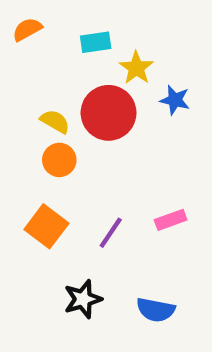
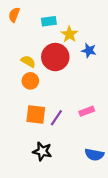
orange semicircle: (27, 29) -> (14, 15), turned -40
orange square: (46, 226) -> (36, 114), moved, turned -30
black star: (83, 299) -> (42, 151), turned 30
blue semicircle: (156, 310) -> (94, 155), moved

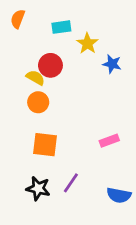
red circle: (55, 57) -> (50, 65), moved, size x0.7
purple line: (56, 118) -> (71, 183), moved
black star: (42, 151) -> (38, 188), moved

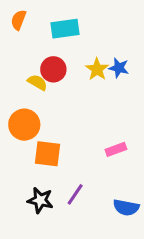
cyan rectangle: (61, 27) -> (65, 29), size x1.4
yellow star: (87, 43) -> (97, 69), moved
orange circle: (38, 102) -> (24, 125), moved, size x1.4

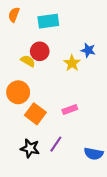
yellow star: (97, 69) -> (72, 63), moved
pink rectangle: (116, 149) -> (70, 110), moved
orange square: (48, 154) -> (35, 114), turned 30

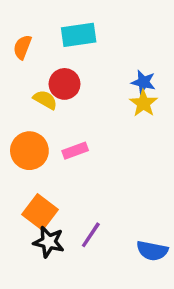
orange semicircle: (14, 15) -> (22, 47), moved
yellow star: (72, 63) -> (143, 103), moved
pink rectangle: (70, 110) -> (75, 151), moved
orange square: (35, 114) -> (40, 212), moved

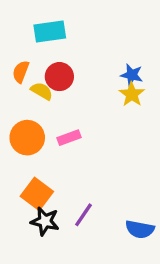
cyan rectangle: (79, 35) -> (50, 32), moved
orange semicircle: (22, 47) -> (21, 72), moved

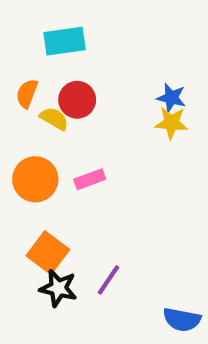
yellow star: (132, 94) -> (171, 123), turned -30
blue semicircle: (140, 229) -> (182, 320), moved

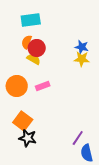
orange semicircle: (27, 94) -> (27, 42), moved
yellow semicircle: (54, 119) -> (34, 59), moved
purple line: (109, 280) -> (78, 138), moved
blue semicircle: (182, 320) -> (87, 153), turned 66

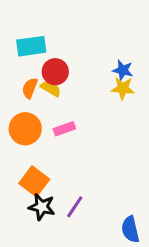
cyan rectangle: (31, 20) -> (31, 46), moved
orange semicircle: (27, 42) -> (30, 88), moved
purple line: (78, 138) -> (75, 207), moved

